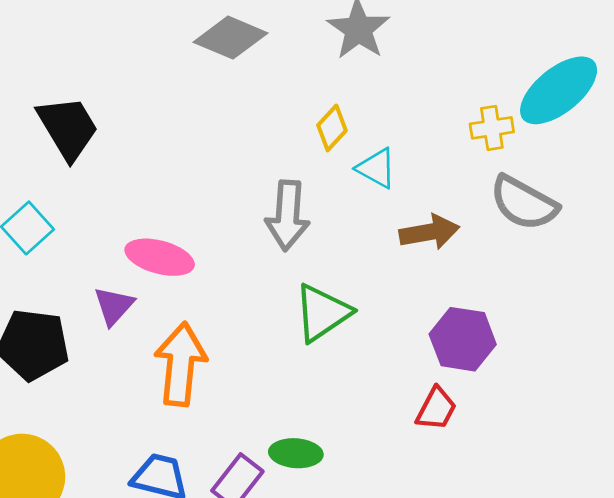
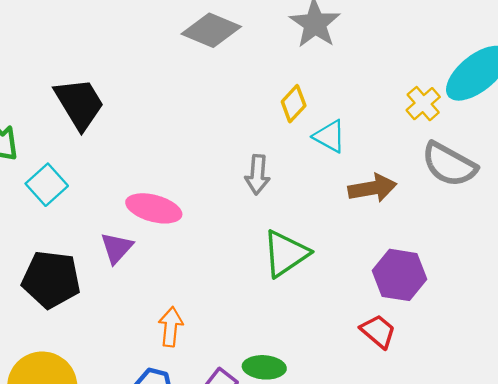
yellow cross: (492, 128) -> (423, 104), turned -32
gray arrow: (287, 215) -> (257, 175), size x0.7
orange arrow: (180, 364) -> (171, 327), moved, size x0.6
red trapezoid: (436, 409) -> (378, 331), turned -78

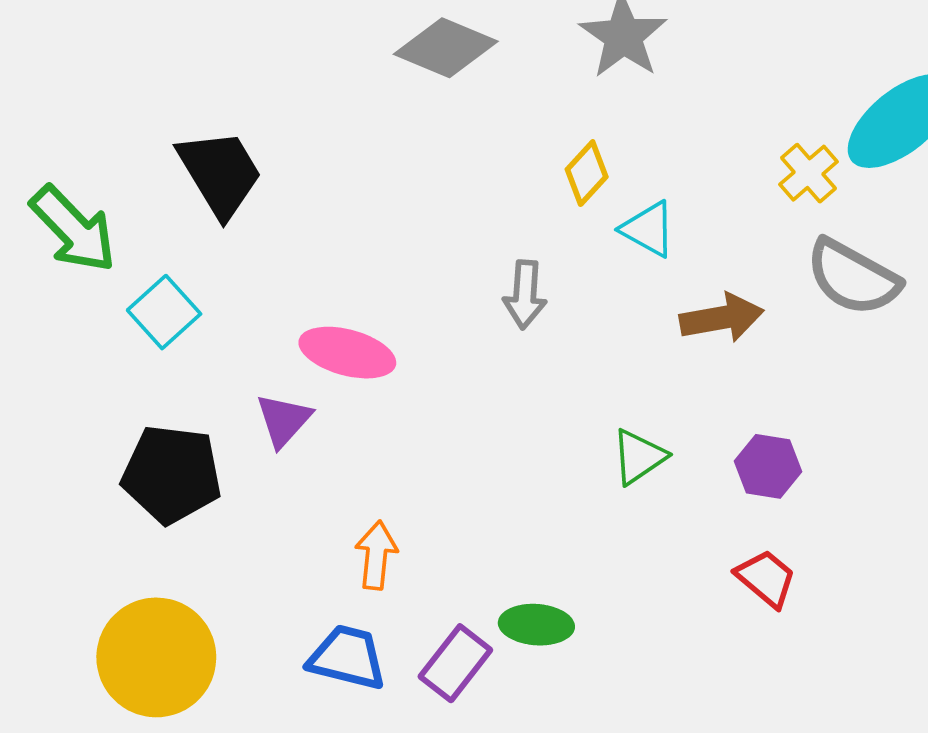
green triangle: (286, 253) -> (639, 457), moved, size x0.7
purple hexagon: (399, 275) -> (768, 466), size x0.7
red trapezoid: (378, 331) -> (766, 578), moved

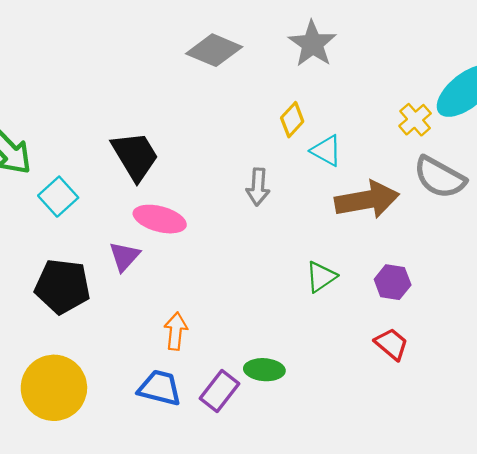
black trapezoid: (220, 173) -> (135, 156), moved
brown arrow: (722, 318) -> (367, 200), size x1.4

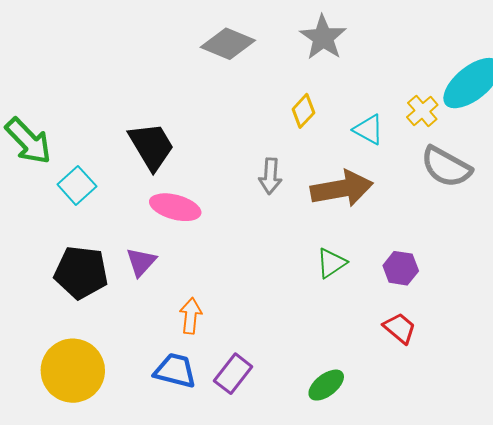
cyan triangle: (326, 151) -> (369, 130), moved
brown arrow: (367, 200) -> (342, 189), moved
purple triangle: (124, 256) -> (141, 262), moved
green ellipse: (264, 370) -> (326, 385), moved, turned -42

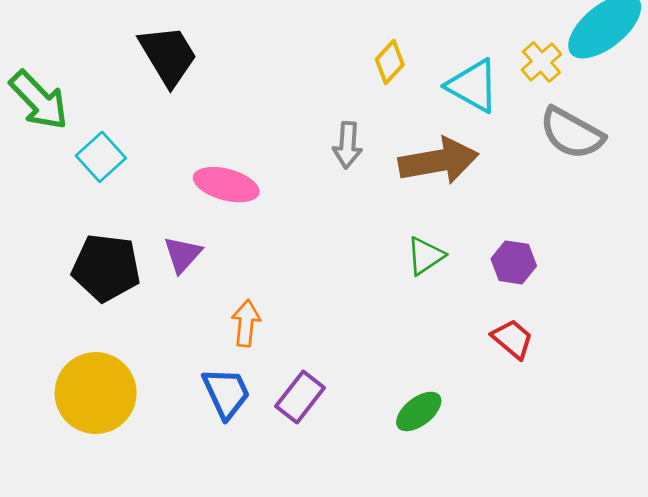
cyan triangle: (369, 130) -> (473, 86), size x1.4
black trapezoid: (151, 146) -> (168, 55), moved
blue trapezoid: (175, 371) -> (226, 393), turned 51

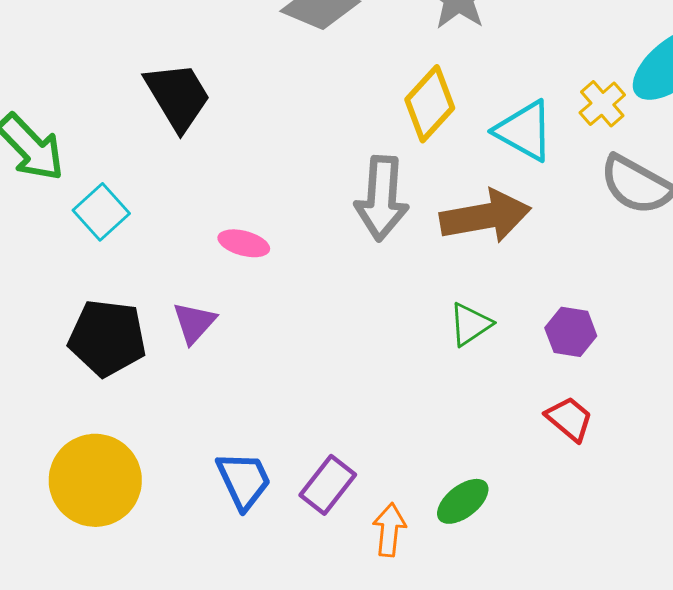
yellow diamond: (390, 62) -> (430, 104), size x1.5
gray arrow: (348, 145) -> (382, 198), size x1.6
pink ellipse: (226, 185) -> (244, 243), size x0.7
orange arrow: (246, 323) -> (389, 530), moved

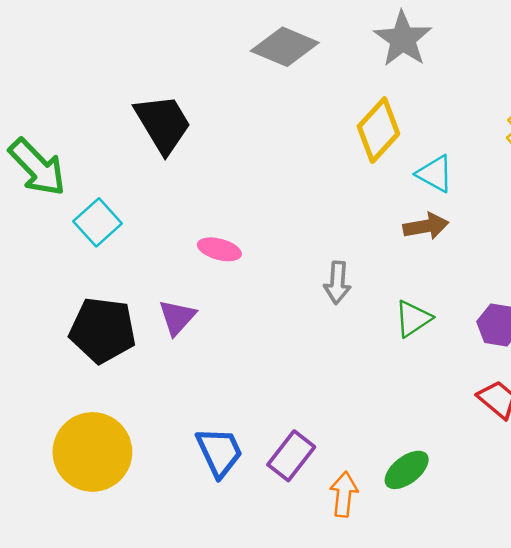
cyan triangle: (524, 131) -> (435, 174), moved, size x0.7
gray arrow: (382, 198) -> (337, 283), moved, size x0.6
brown arrow: (485, 216) -> (426, 226), size x0.6

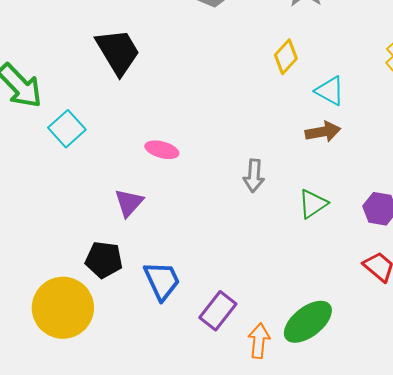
yellow diamond: (378, 130) -> (286, 57), size x0.7
black pentagon: (103, 330) -> (104, 260), moved, size x0.7
blue trapezoid: (219, 452) -> (162, 281), moved
green ellipse: (407, 470) -> (308, 322), size x1.4

